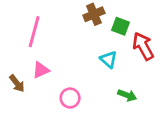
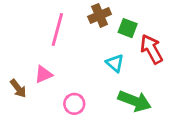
pink line: (34, 32) -> (57, 29), moved
green arrow: (127, 95) -> (135, 101), size x1.6

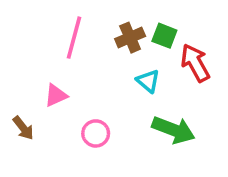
brown cross: (100, 15) -> (130, 38), moved
brown arrow: (18, 88) -> (23, 128), moved

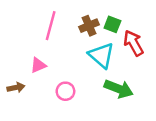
cyan triangle: (148, 81) -> (101, 55), size x1.6
brown arrow: (23, 128) -> (16, 88), turned -63

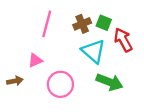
pink circle: (65, 91) -> (60, 84), size x1.5

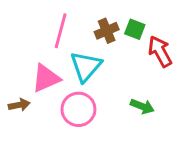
cyan triangle: (94, 51) -> (86, 66), moved, turned 30
pink triangle: (35, 60) -> (46, 78), size x1.5
green arrow: (109, 82) -> (142, 106), size x0.7

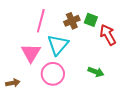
pink triangle: (46, 78) -> (31, 53), turned -35
brown arrow: (19, 105) -> (13, 83), moved

